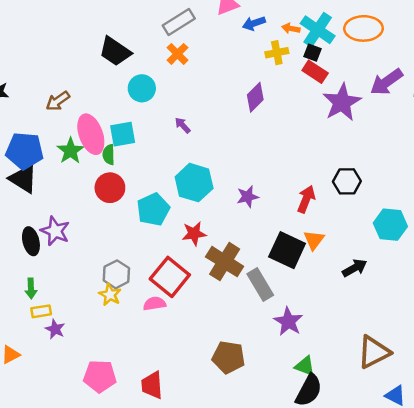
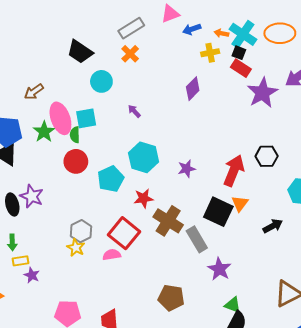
red arrow: (306, 199) -> (234, 171), size x1.4

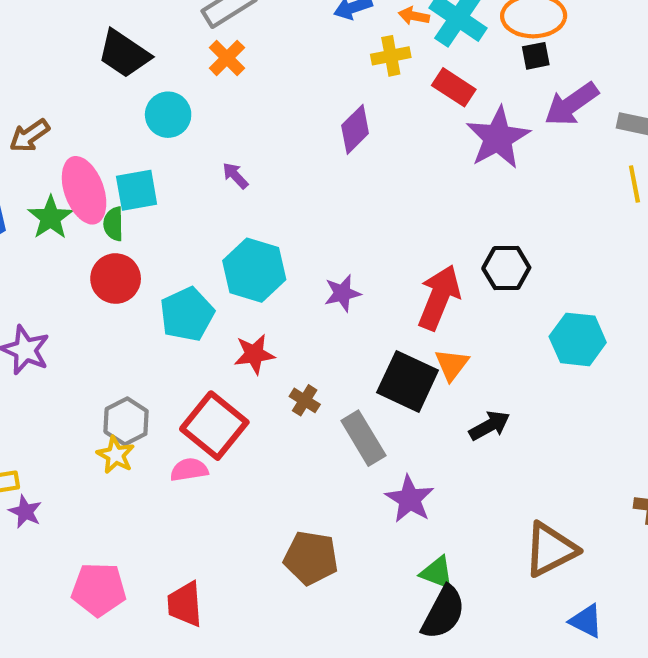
black square: (239, 53) -> (536, 56), moved, turned -32
brown cross: (168, 221) -> (305, 400), size x0.5
black arrow: (273, 226) -> (489, 426), moved

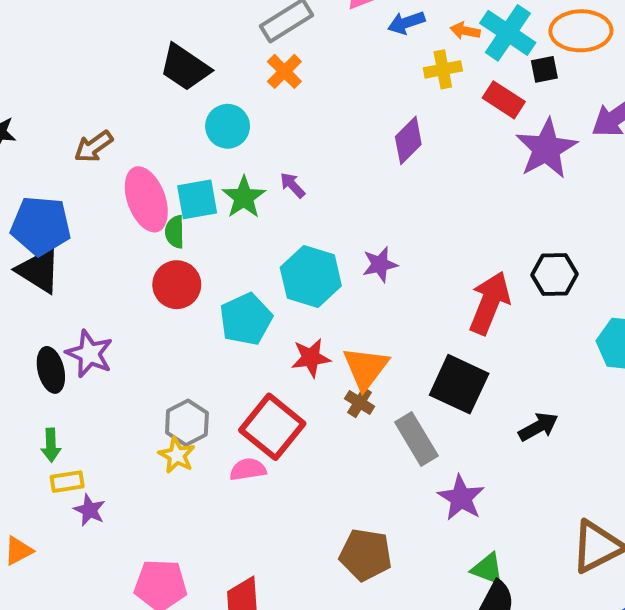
black square: (536, 56) -> (544, 69), moved
green star: (50, 218) -> (244, 197), moved
purple star: (342, 293) -> (380, 264), moved
orange triangle: (452, 365) -> (366, 368), moved, size x1.4

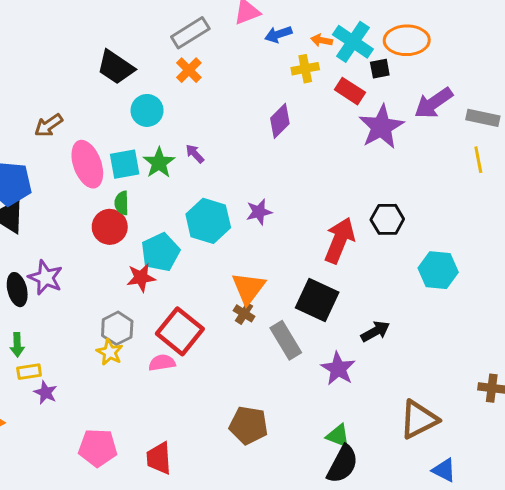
green semicircle: (175, 232) -> (122, 203), moved
red star: (311, 358) -> (141, 278), moved
purple star: (461, 498) -> (338, 369), moved

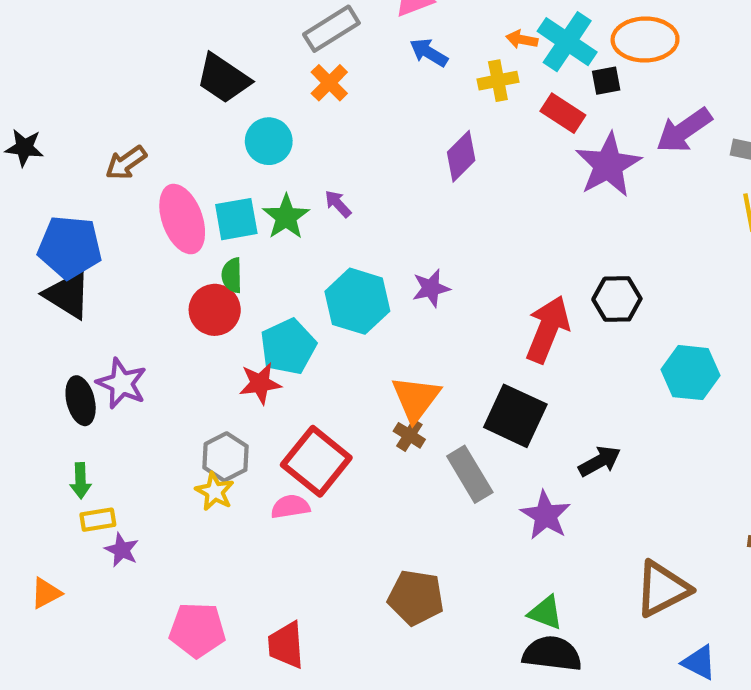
blue arrow: (278, 34) -> (429, 52), moved, turned 50
black semicircle: (343, 464) -> (552, 654), turned -111

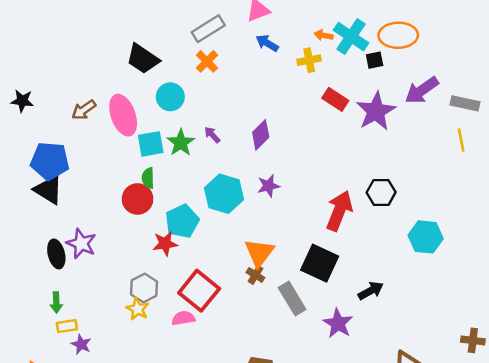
red rectangle: (563, 113) -> (335, 99), moved
purple diamond: (461, 156) -> (261, 135), moved
pink ellipse: (182, 219) -> (123, 115), moved

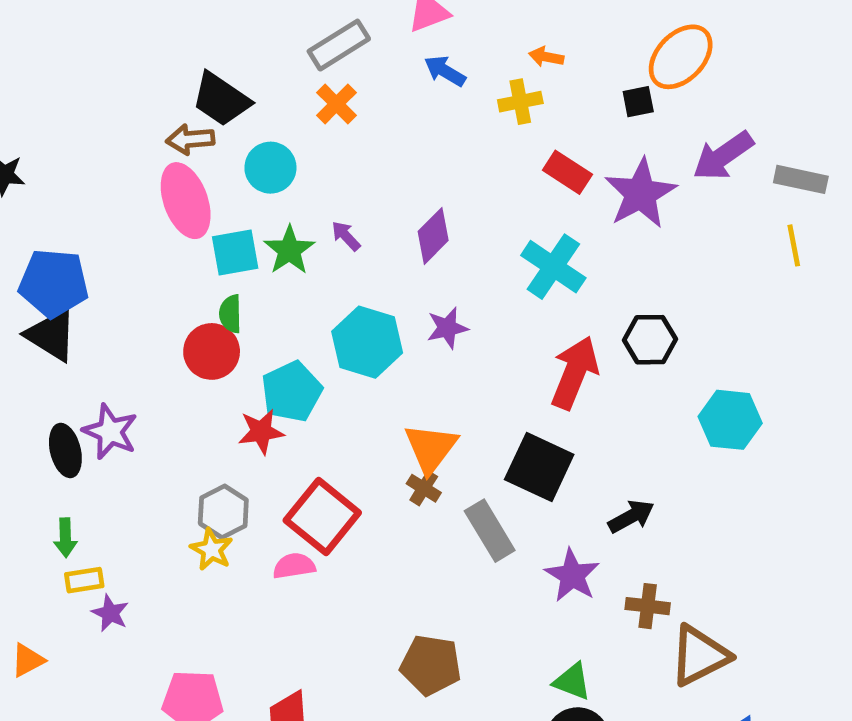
orange ellipse: (398, 35) -> (681, 57), turned -45
cyan cross: (351, 37) -> (553, 267), moved
brown arrow: (84, 110) -> (190, 139), moved, turned 30
brown cross: (473, 340) -> (648, 606), moved

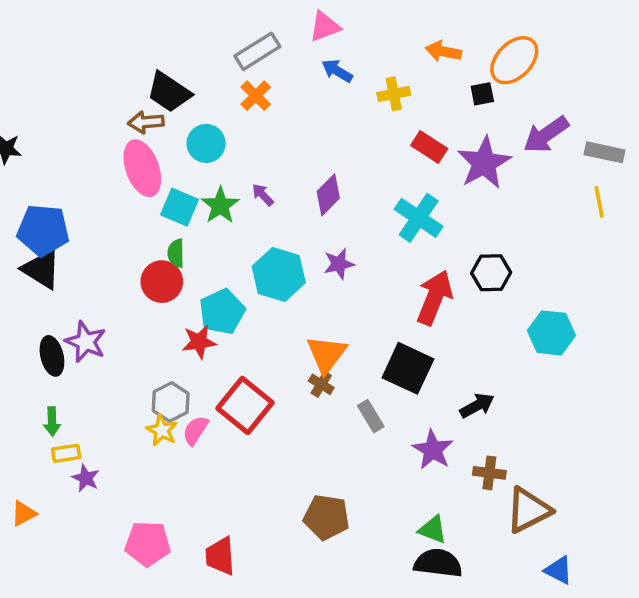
orange arrow: (546, 57) -> (443, 51), moved, size x1.4
cyan square: (235, 252) -> (179, 207), turned 33
gray rectangle: (490, 531) -> (371, 416), size x0.7
pink semicircle: (294, 566) -> (195, 430), moved, turned -48

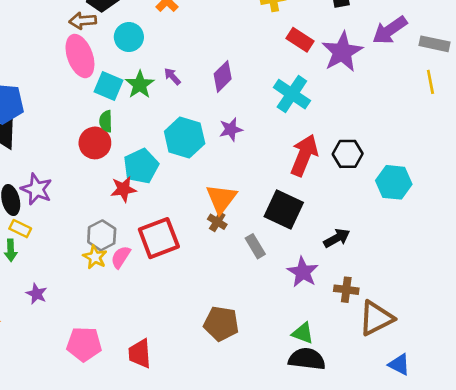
black hexagon: (491, 273) -> (348, 154), moved
red square: (245, 406) -> (159, 238), turned 30
yellow rectangle: (66, 453) -> (20, 229), moved, turned 35

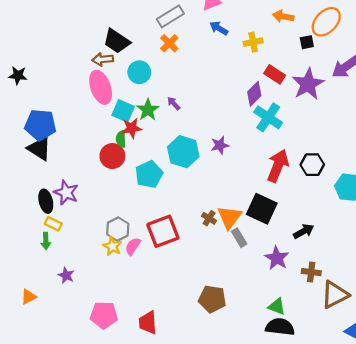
purple diamond: (223, 76) -> (254, 94), moved
red star: (123, 189) -> (132, 128), moved
orange triangle: (221, 199) -> (230, 217), moved

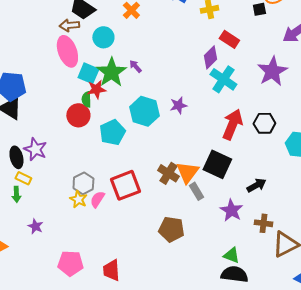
purple star: (308, 84) -> (272, 71), moved
green star: (148, 110) -> (111, 72), size x1.4
brown cross: (209, 218) -> (168, 173), size x1.5
brown pentagon: (212, 299) -> (171, 229), moved

